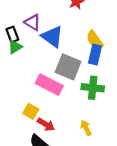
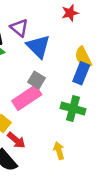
gray square: (68, 67) -> (36, 80), moved, size x0.6
pink rectangle: (49, 85) -> (27, 98), turned -70

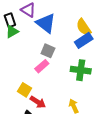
blue rectangle: (81, 73) -> (84, 40), turned 42
pink rectangle: (27, 98) -> (42, 66), size x0.6

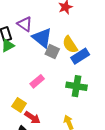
yellow semicircle: (84, 27) -> (70, 45), moved
gray square: (48, 51) -> (52, 52), moved

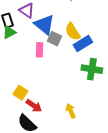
pink rectangle: (37, 81) -> (39, 50), moved, turned -48
green cross: (77, 86) -> (92, 69), moved

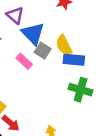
blue rectangle: (83, 44) -> (74, 60), turned 30
pink rectangle: (39, 50) -> (24, 61), turned -56

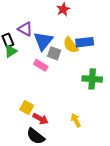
blue triangle: (33, 34) -> (43, 41), turned 35
blue rectangle: (74, 60) -> (85, 42), moved

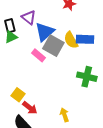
gray square: (54, 53) -> (53, 46), size x1.5

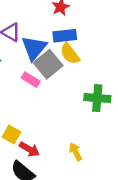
blue rectangle: (85, 39) -> (65, 36), moved
gray square: (53, 46) -> (48, 64), turned 30

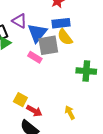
gray square: (48, 64) -> (48, 45), turned 30

